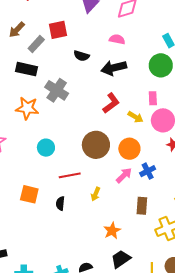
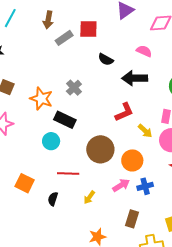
brown arrow: (17, 30) -> (48, 20), turned -48
black rectangle: (26, 69) -> (65, 120), moved
gray cross: (57, 90) -> (74, 88), size x0.7

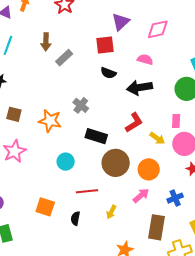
red square: (88, 29) -> (105, 45), moved
black rectangle: (65, 120) -> (96, 136), moved
blue cross: (145, 186) -> (175, 198), moved
brown rectangle: (132, 219) -> (157, 227), size x1.4

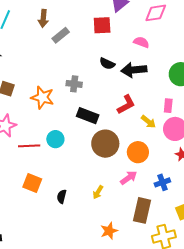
black semicircle: (108, 73) -> (107, 64), moved
gray cross: (81, 105) -> (74, 84), turned -35
red line: (87, 191) -> (29, 146), moved

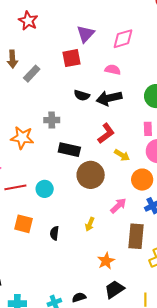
yellow arrow: (148, 122) -> (122, 155), moved
cyan circle: (55, 139) -> (45, 189), moved
orange circle: (138, 152) -> (142, 180), moved

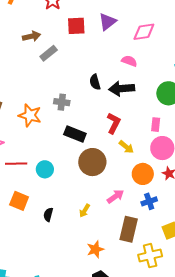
red square: (72, 58) -> (76, 26), moved
brown arrow: (12, 59) -> (31, 36), turned -108
black semicircle: (82, 95) -> (95, 82), turned 49
red L-shape: (106, 133) -> (114, 123), turned -35

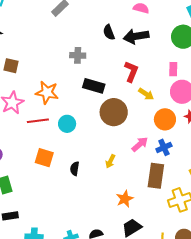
orange star: (30, 115) -> (47, 92), moved
blue cross: (149, 201) -> (164, 147), moved

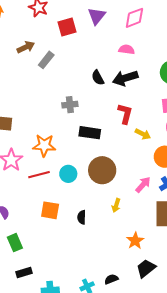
brown circle: (114, 112) -> (102, 170), moved

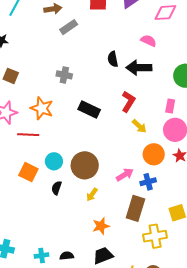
gray cross: (70, 105) -> (64, 75), moved
brown circle: (102, 170) -> (85, 165), moved
cyan circle: (68, 174) -> (54, 161), moved
yellow arrow: (116, 205) -> (92, 195), moved

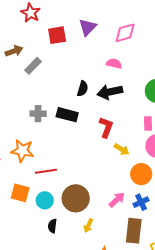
black semicircle: (113, 59) -> (83, 89), turned -140
black rectangle: (89, 109) -> (67, 115), moved
red line: (28, 135) -> (46, 171), moved
orange square: (28, 172) -> (20, 193), moved

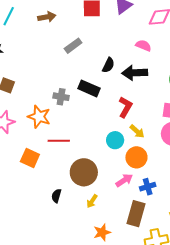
gray rectangle: (33, 66) -> (73, 46), moved
gray cross: (38, 114) -> (61, 97), moved
orange circle: (141, 174) -> (136, 157), moved
cyan circle: (45, 200) -> (115, 140), moved

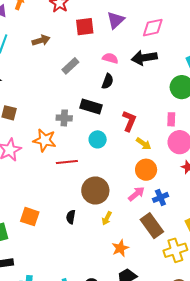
pink semicircle: (143, 46) -> (110, 58), moved
black arrow: (135, 73) -> (144, 58), moved
cyan circle: (115, 140) -> (98, 139), moved
orange square: (30, 158) -> (30, 217), moved
brown rectangle: (136, 214) -> (152, 226), turned -45

